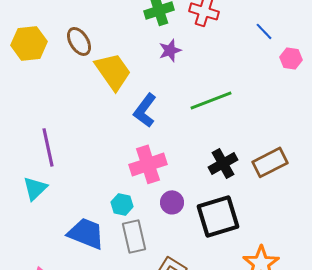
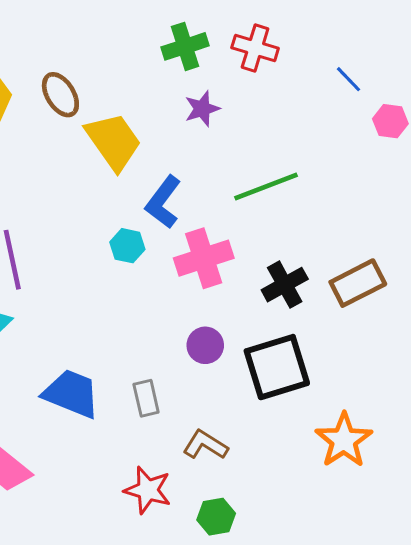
pink cross: (148, 164) -> (204, 258), moved
cyan hexagon: (122, 204) -> (127, 246), moved
gray rectangle: (134, 236) -> (146, 398), size x0.7

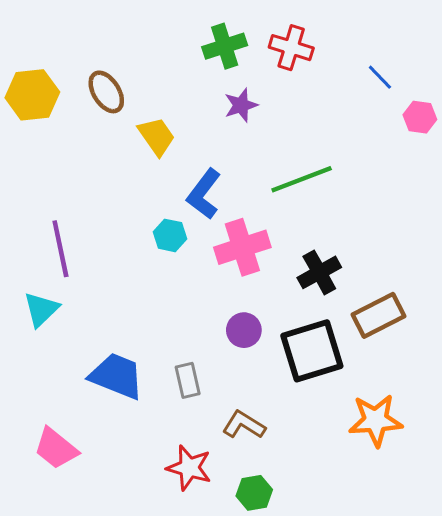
yellow trapezoid: (113, 141) -> (157, 136), size x0.7
brown rectangle: (358, 283) -> (378, 315), moved
orange star: (344, 440) -> (376, 420), turned 30

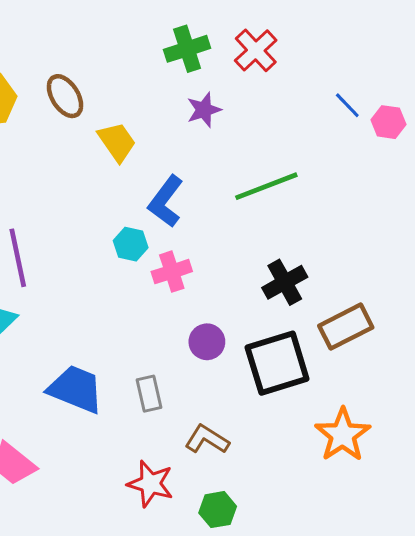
red cross: (291, 48) -> (256, 50), turned 30
blue line: (380, 77) -> (347, 105), moved
pink cross: (242, 247) -> (172, 272), moved, size x0.7
orange star: (376, 420) -> (343, 435), turned -30

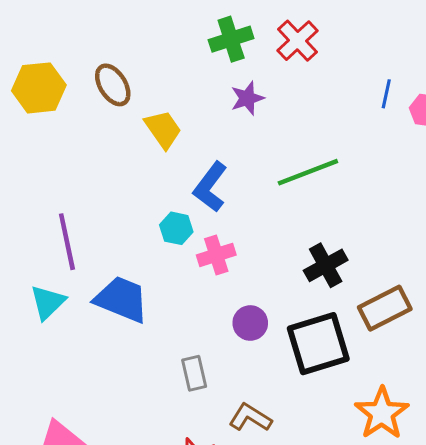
blue line: (347, 105) -> (386, 94), turned 56
blue trapezoid: (76, 389) -> (122, 299), moved

